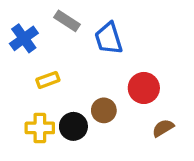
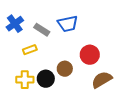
gray rectangle: (67, 21) -> (42, 30), moved
blue trapezoid: (109, 38) -> (68, 24), turned -85
brown semicircle: (163, 128) -> (102, 80), size x1.5

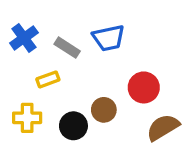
yellow cross: (25, 80) -> (27, 118), moved

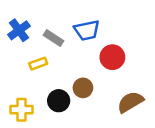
red circle: (144, 87) -> (112, 57), moved
yellow cross: (27, 118) -> (22, 110), moved

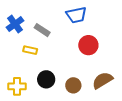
blue trapezoid: (87, 30) -> (76, 15), moved
yellow rectangle: (38, 64) -> (30, 50), turned 32
brown circle: (83, 88) -> (73, 85), moved

